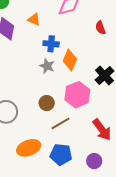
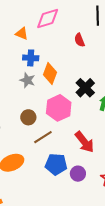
orange triangle: (34, 20) -> (22, 34), moved
blue pentagon: (61, 154) -> (56, 164), moved

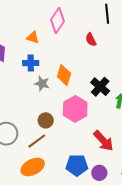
pink diamond: (48, 18) -> (58, 20), turned -35
blue cross: (31, 58) -> (31, 63), moved
brown line: (43, 137) -> (37, 141), moved

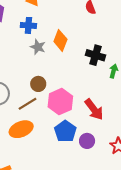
black cross: (100, 87) -> (96, 55), turned -30
pink hexagon: (75, 109) -> (60, 102), moved
blue pentagon: (77, 165) -> (65, 131), turned 30

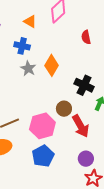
brown circle: (38, 84) -> (64, 109), moved
red arrow: (94, 109) -> (81, 126), moved
purple circle: (87, 141) -> (86, 159), moved

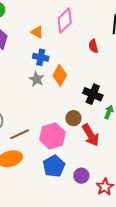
blue cross: (22, 46) -> (41, 57), moved
purple circle: (86, 159) -> (81, 176), moved

